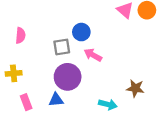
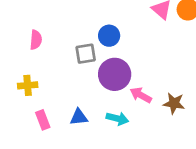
pink arrow: (93, 55) -> (141, 95), moved
purple circle: (68, 77) -> (115, 74), moved
cyan arrow: (108, 104) -> (117, 119), moved

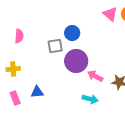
blue triangle: (79, 117) -> (37, 92), moved
cyan arrow: (117, 119) -> (90, 99), moved
pink rectangle: (43, 120) -> (15, 98), moved

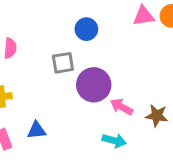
pink triangle: (110, 14) -> (144, 16), turned -49
blue circle: (72, 33) -> (86, 29), moved

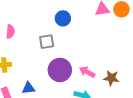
purple circle: (94, 85) -> (60, 70), moved

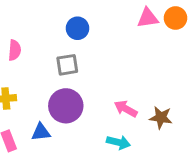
blue circle: (63, 18) -> (77, 28), moved
purple circle: (60, 70) -> (66, 106), moved

